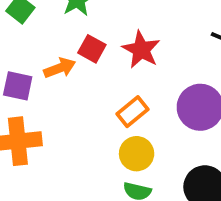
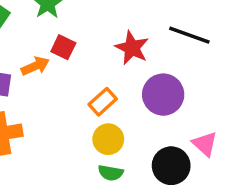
red star: (141, 50) -> (132, 48), moved

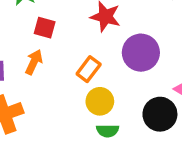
orange arrow: (35, 66) -> (34, 62), moved, turned -30

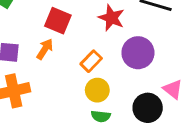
red square: (45, 28) -> (58, 21), size x1.4

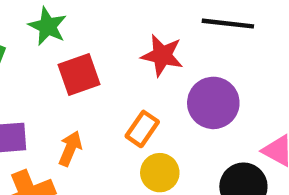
red square: (58, 21) -> (79, 74), turned -32
orange arrow: (45, 49) -> (70, 149), moved

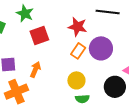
orange rectangle: (142, 129) -> (78, 51), moved

